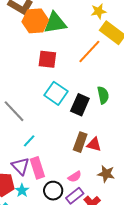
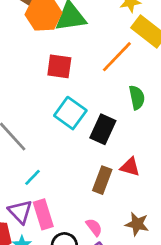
green semicircle: (103, 95) -> (137, 97), moved
red triangle: (94, 144) -> (130, 167), moved
pink semicircle: (75, 177) -> (94, 227), turned -96

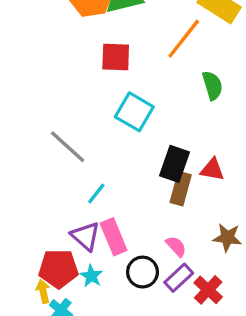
black rectangle: (103, 129) -> (174, 164), moved

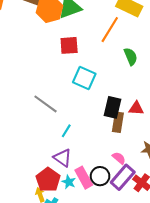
pink rectangle: (114, 237) -> (84, 178), moved
red pentagon: (58, 269) -> (48, 180), turned -30
purple rectangle: (179, 278) -> (123, 177), size x1.4

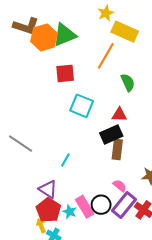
gray line: (45, 104) -> (21, 144), moved
black rectangle: (112, 107) -> (111, 135), turned 55
red triangle: (136, 108) -> (119, 115), moved
purple triangle: (63, 158) -> (48, 189), moved

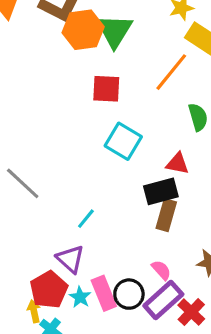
green triangle: (65, 35) -> (115, 31), turned -45
purple triangle: (48, 189) -> (70, 259), moved

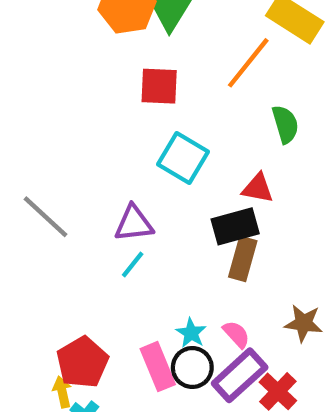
purple triangle: (70, 259) -> (134, 224), moved, turned -48
cyan star: (80, 297) -> (191, 333), moved

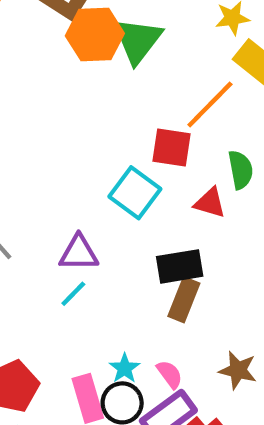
red square: (159, 86) -> (171, 147), moved
red triangle: (258, 188) -> (210, 203), moved

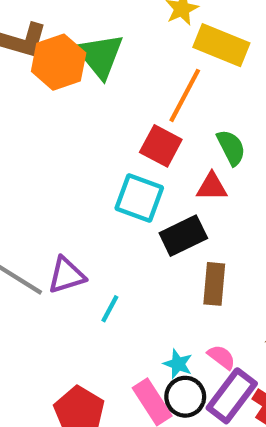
red square: (171, 147) -> (161, 146), turned 36
purple triangle: (79, 253) -> (66, 275), moved
black rectangle: (180, 266) -> (183, 236), moved

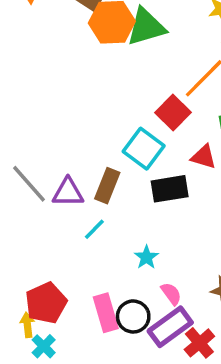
green triangle: (100, 56) -> (146, 27), turned 36
brown rectangle: (214, 284) -> (107, 186), moved
cyan star: (178, 364) -> (146, 257), moved

